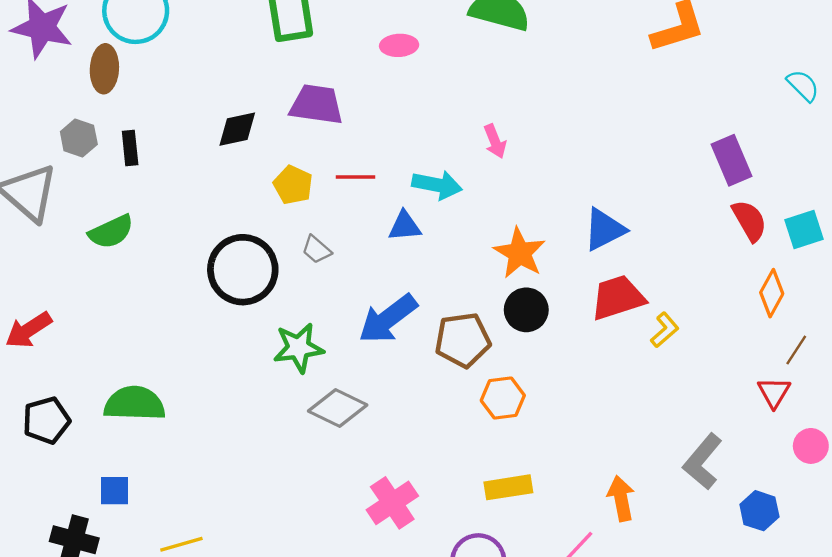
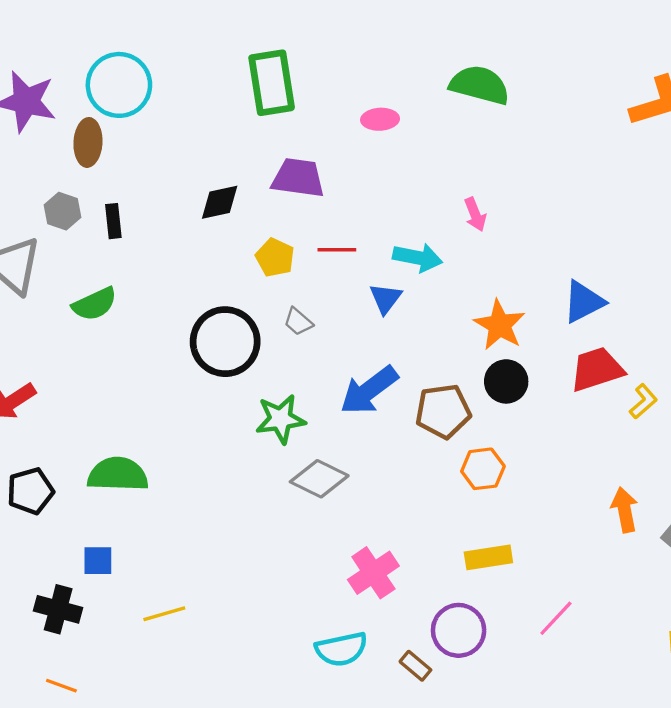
blue triangle: (405, 226) -> (386, 298), turned -48
orange arrow: (621, 498) -> (625, 510), moved

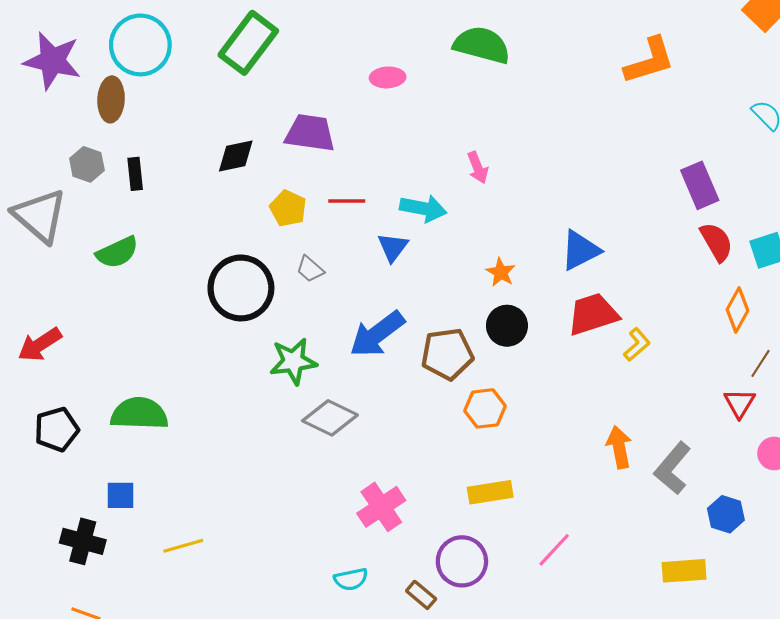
green rectangle: (272, 83) -> (248, 43), moved, turned 46
orange star: (500, 325) -> (501, 272), size x0.6
cyan semicircle: (341, 649) -> (351, 579), size x0.7

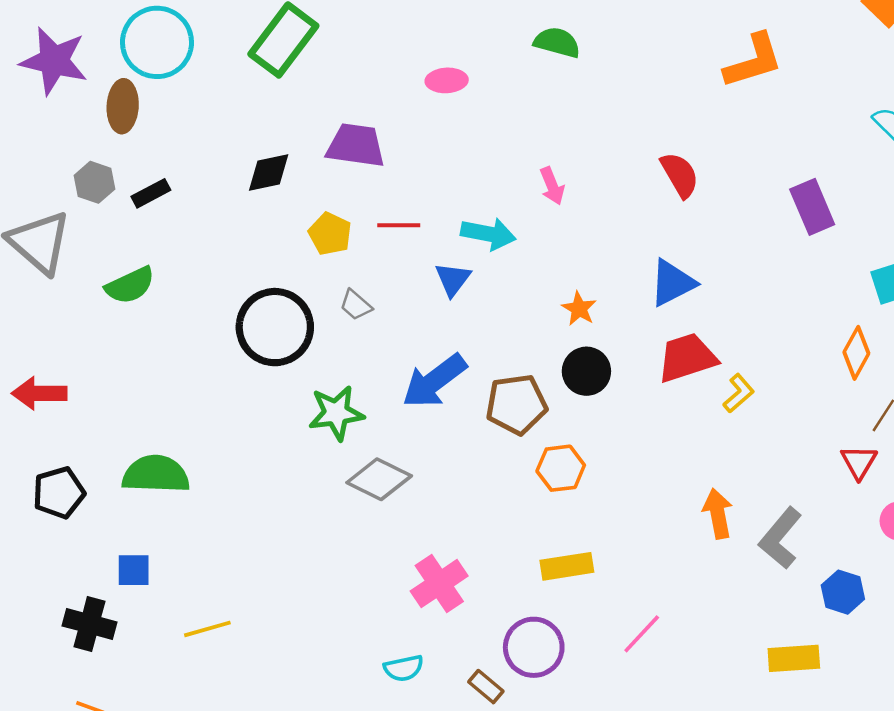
green semicircle: (482, 45) -> (557, 42), size x0.7
black rectangle: (135, 174) -> (151, 193), turned 68
red semicircle: (716, 242) -> (680, 175), moved
red arrow: (40, 345) -> (39, 393), turned 33

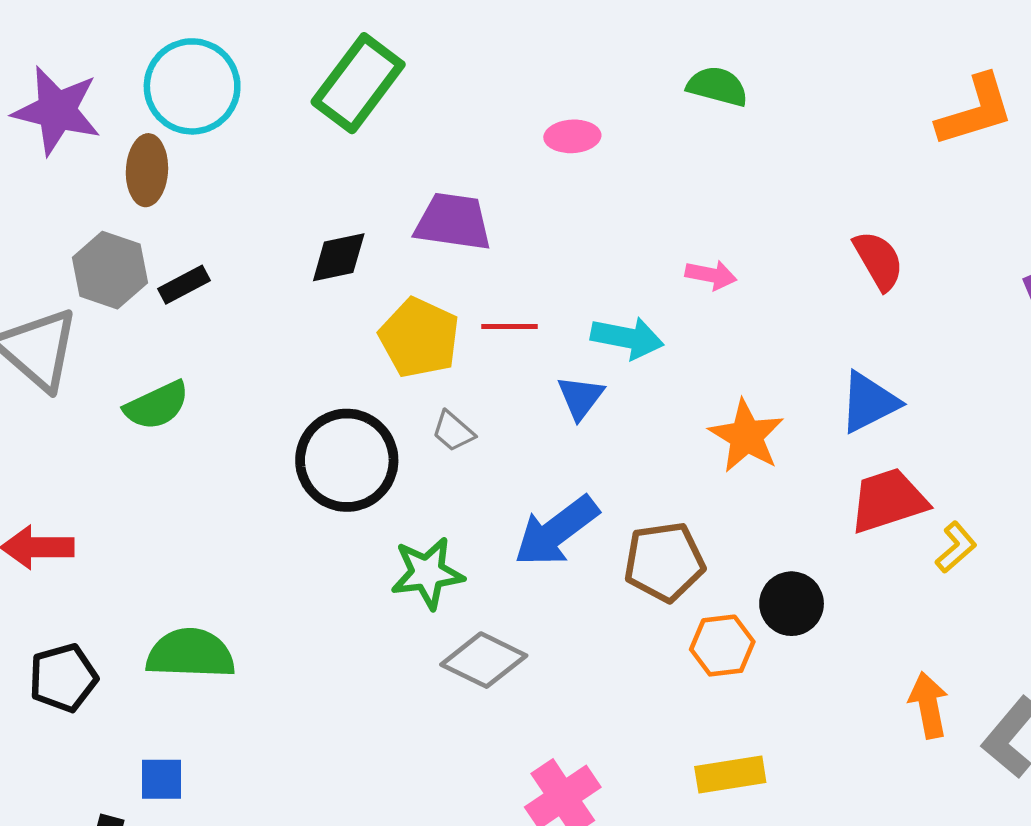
gray hexagon: (94, 182) -> (110, 270), size x1.4
pink arrow: (552, 186) -> (711, 275), turned -57
yellow pentagon: (330, 234) -> (419, 338), size x1.4
orange star: (579, 309) -> (746, 436), size x1.6
black circle: (586, 371) -> (792, 604), moved

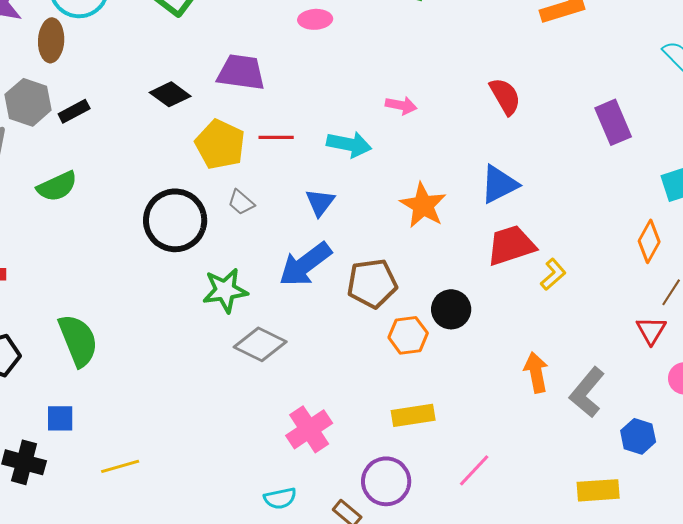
black diamond: (339, 257) -> (170, 94), turned 48
blue triangle: (580, 397) -> (320, 202), moved
green semicircle: (190, 654) -> (78, 340), turned 66

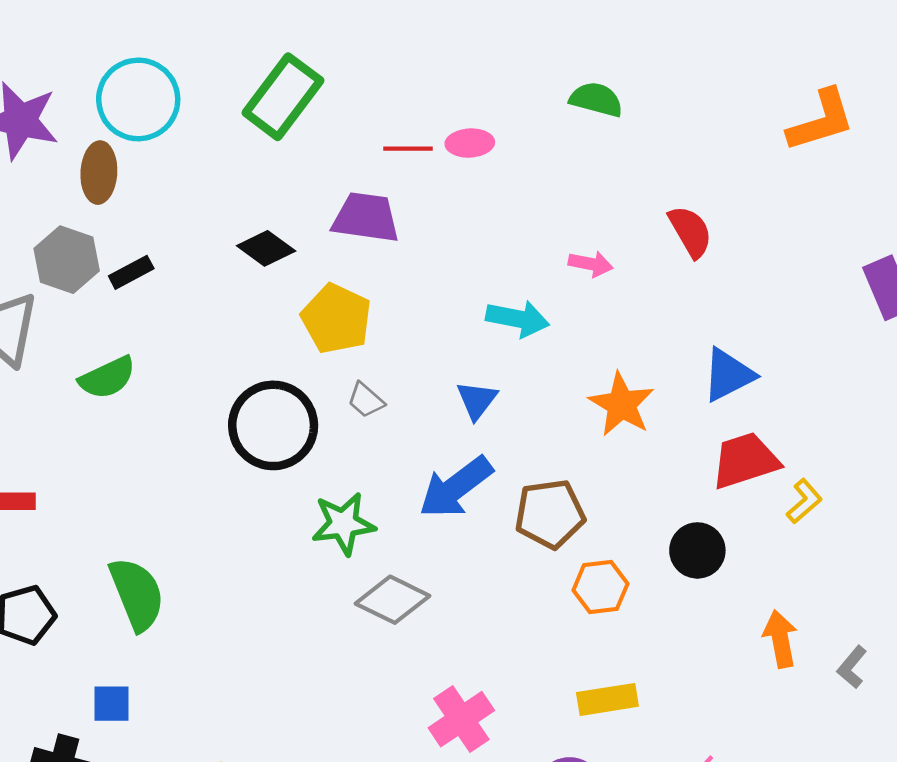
red semicircle: (505, 96) -> (690, 232), moved
red line: (276, 137) -> (408, 149), moved
black circle: (451, 309) -> (697, 550), moved
gray L-shape: (587, 392) -> (852, 667), size x0.6

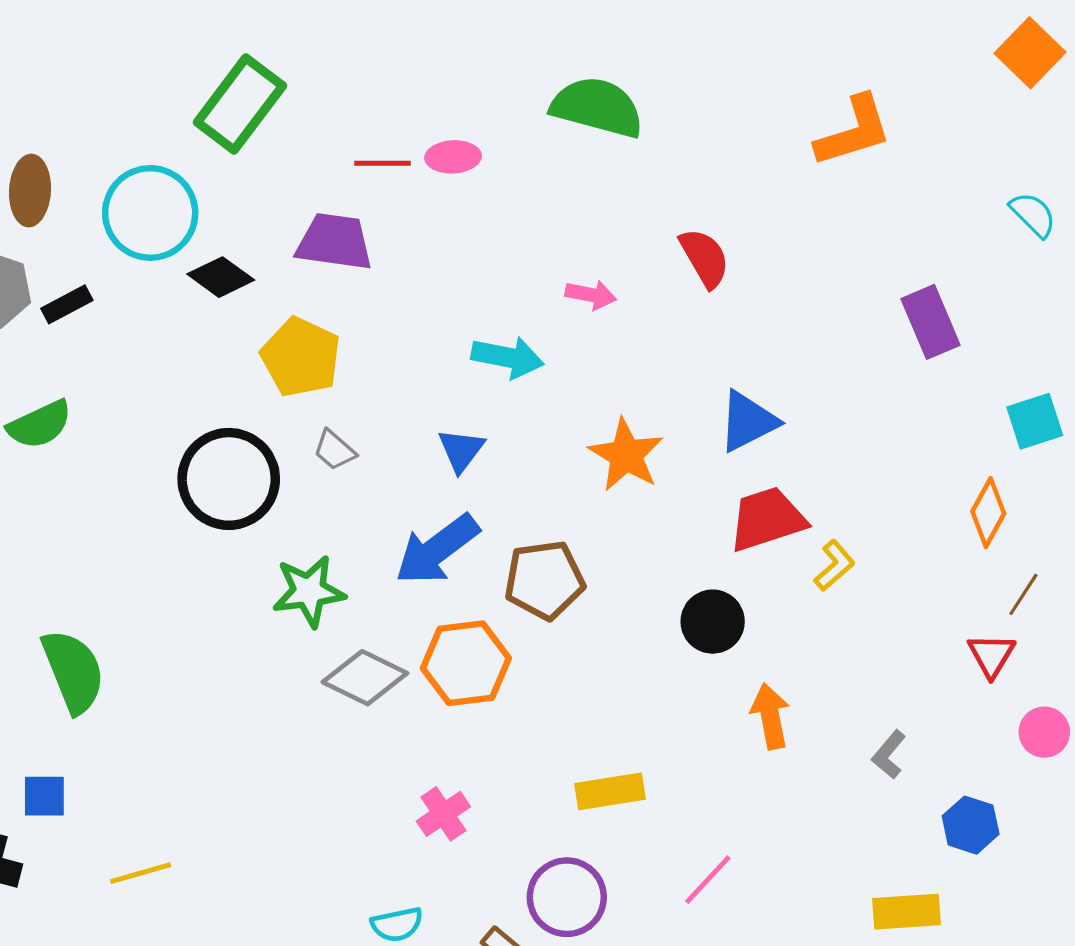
cyan circle: (138, 99) -> (150, 213), moved
green semicircle: (596, 99) -> (597, 107), size x1.5
orange hexagon: (600, 587) -> (466, 663), moved, size x1.4
orange arrow: (780, 639) -> (770, 716), moved
pink cross: (461, 719) -> (443, 814), size x0.7

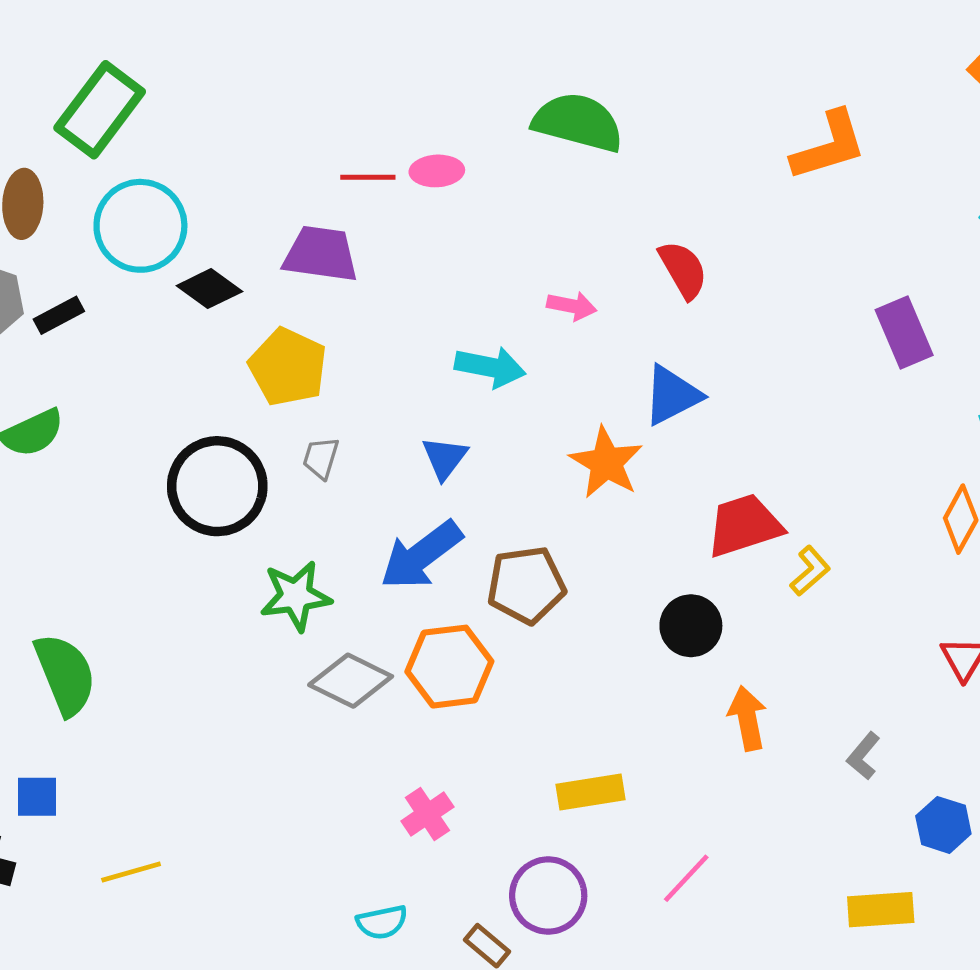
green rectangle: (240, 104) -> (100, 110), moved
blue triangle: (748, 421) -> (672, 395), moved
gray trapezoid: (334, 450) -> (321, 458), turned 66

